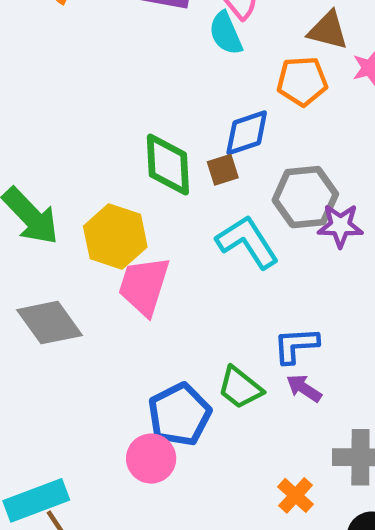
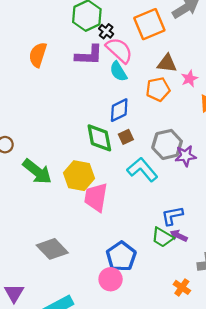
blue diamond: (247, 133) -> (119, 110), moved
gray diamond: (49, 323) -> (52, 249), moved
green trapezoid: (240, 388) -> (162, 237), moved

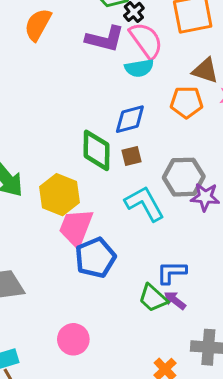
cyan semicircle: (118, 71) -> (139, 68), turned -80
blue pentagon: (121, 256) -> (95, 258), moved

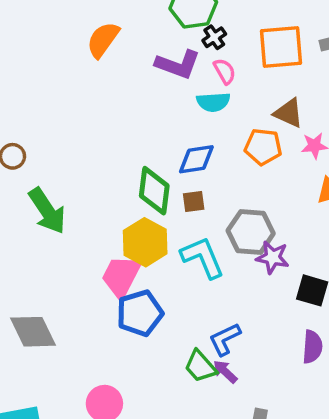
pink semicircle: (146, 40) -> (225, 71), size x0.6
yellow hexagon: (60, 195) -> (145, 242), moved
blue L-shape: (171, 272) -> (225, 339), turned -32

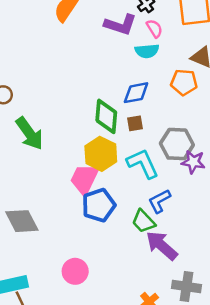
blue L-shape: (225, 339) -> (159, 201), moved
green trapezoid: (200, 366) -> (144, 221), moved
purple arrow: (225, 372) -> (162, 246), size x1.8

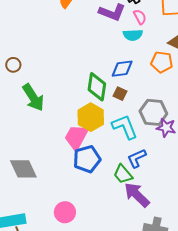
brown square: (135, 123) -> (120, 94), turned 32

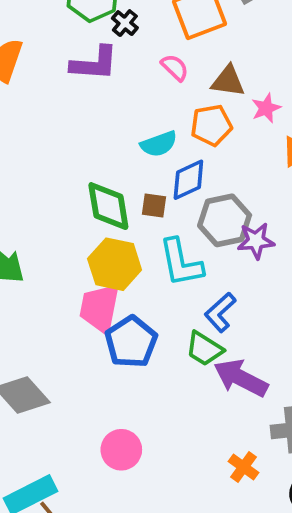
pink semicircle: (140, 17) -> (175, 67), moved
cyan semicircle: (133, 35) -> (159, 144), moved
blue diamond: (122, 69) -> (188, 180), moved
cyan L-shape: (125, 127) -> (181, 263), turned -152

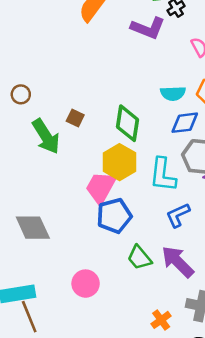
brown square: (154, 205) -> (75, 118), moved
green trapezoid: (204, 349) -> (139, 258), moved

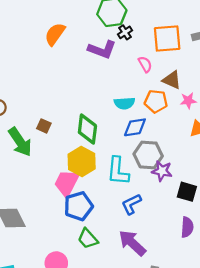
green trapezoid: (139, 258) -> (88, 239), moved

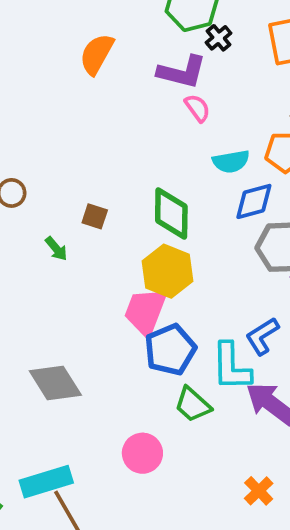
pink semicircle: (145, 64) -> (197, 108), moved
green arrow: (20, 142) -> (56, 249), size x0.5
cyan L-shape: (118, 171) -> (231, 367), moved

